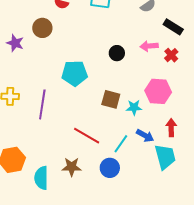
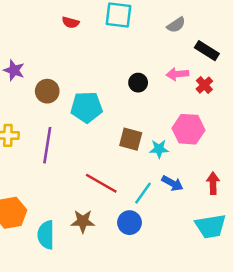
brown circle: (42, 28) -> (47, 91), moved
red arrow: (171, 128) -> (213, 183), moved
cyan trapezoid: (165, 157) -> (211, 226), moved, turned 96

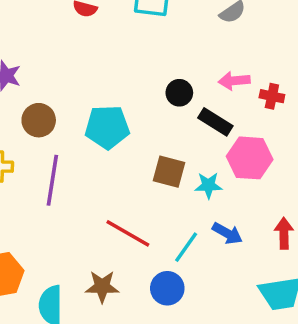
black rectangle: (207, 51) -> (215, 122), moved
red cross: (204, 85) -> (272, 96), turned -35
brown circle: (47, 91) -> (39, 120), moved

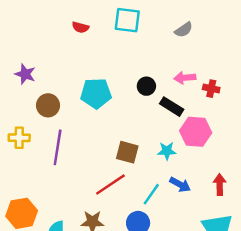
cyan pentagon: (107, 127) -> (96, 93), moved
brown square: (169, 172) -> (127, 152), moved
red line: (128, 233) -> (110, 185), turned -64

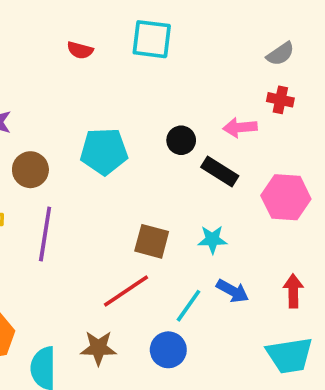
gray semicircle: (184, 30) -> (280, 54), moved
red cross: (211, 89) -> (280, 100), moved
pink hexagon: (196, 132) -> (286, 197), moved

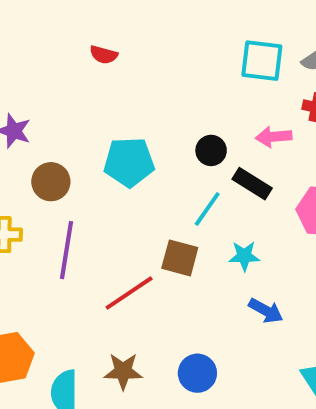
cyan square: (152, 39) -> (262, 61), moved
red line: (126, 291) -> (129, 293), moved
cyan line: (188, 306) -> (207, 209), moved

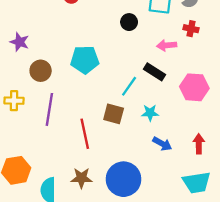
black circle: (211, 150) -> (129, 22), moved
red line: (129, 293) -> (85, 134), turned -68
blue circle: (197, 373) -> (124, 179), size x1.6

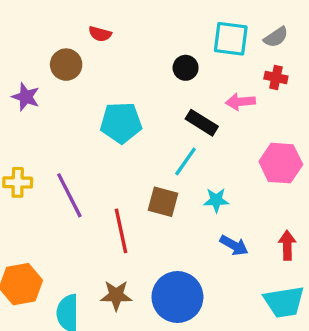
brown circle: (41, 71) -> (66, 65), moved
black rectangle: (154, 72) -> (202, 123), moved
purple line: (49, 109) -> (69, 195), turned -36

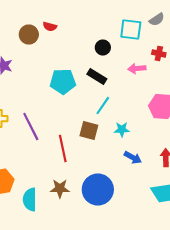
gray semicircle: (276, 37) -> (157, 20), moved
brown circle: (66, 65) -> (29, 34), moved
black rectangle: (202, 123) -> (97, 76), moved

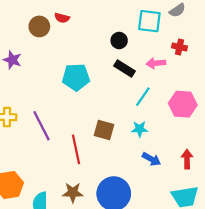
black rectangle: (97, 76) -> (125, 69), moved
cyan line: (103, 106) -> (143, 97), moved

